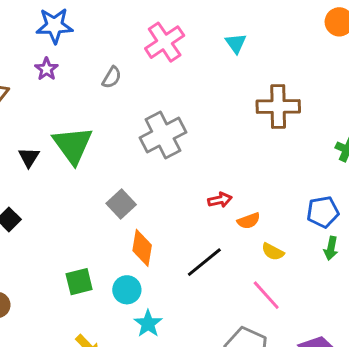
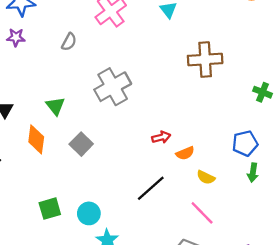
purple star: (46, 69) -> (16, 37), turned -30
green triangle: (73, 145) -> (55, 106), moved, size x0.6
orange diamond: (142, 248) -> (36, 139), moved

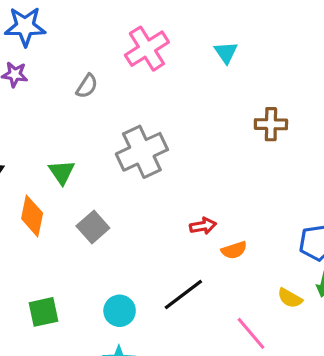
brown cross: (205, 60) -> (271, 124), size x0.7
yellow semicircle: (206, 177) -> (290, 298), moved
cyan circle: (89, 213) -> (120, 311), moved

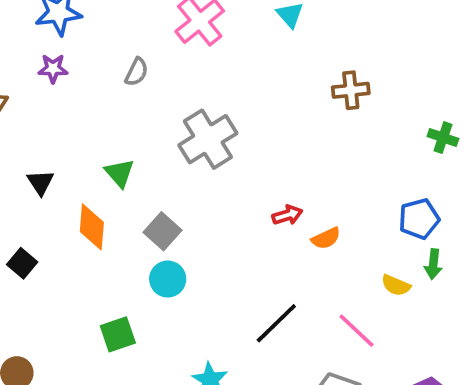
black line: (183, 294) -> (276, 323), moved
cyan circle: (120, 311) -> (168, 279), moved

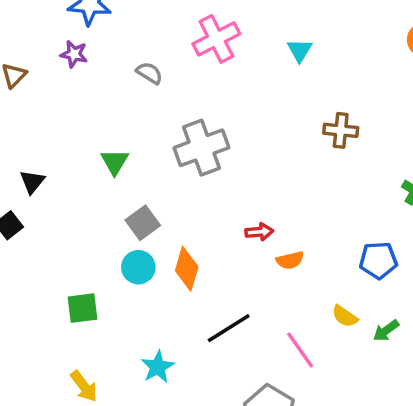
gray semicircle: (137, 72) -> (149, 73), turned -96
black triangle: (41, 182) -> (32, 182), moved
orange diamond: (92, 227) -> (187, 269), moved
green arrow: (433, 264) -> (386, 331), moved, turned 36

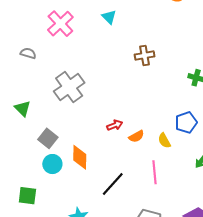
green square: (83, 308) -> (27, 196), turned 30
yellow semicircle: (345, 316) -> (164, 141), moved, turned 42
pink line: (300, 350) -> (154, 172), moved, turned 45

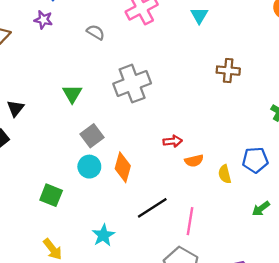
pink line: (154, 172) -> (190, 221), moved

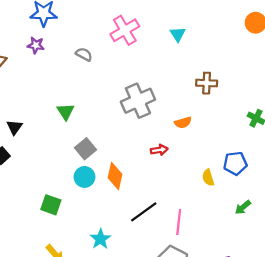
gray cross: (132, 84) -> (138, 101), moved
orange semicircle: (194, 161) -> (183, 123), moved

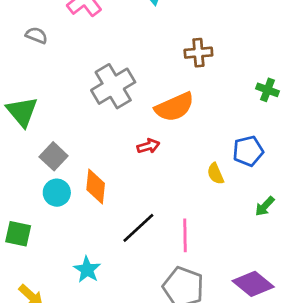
green triangle: (66, 112) -> (22, 112), size x1.4
orange semicircle: (183, 123) -> (174, 107), size x1.8

